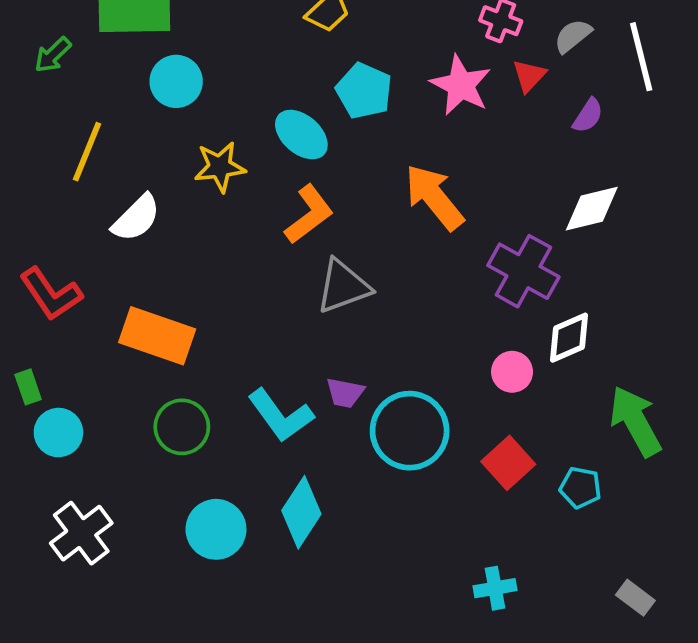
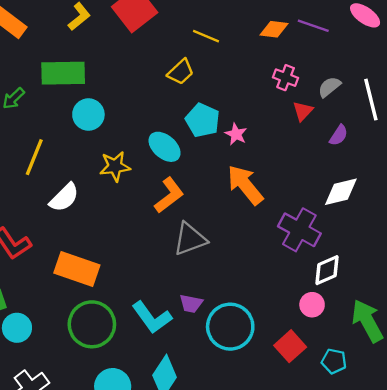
pink star: (461, 85) -> (236, 134), moved, size x0.6
pink circle: (512, 372) -> (312, 305), moved
green circle: (182, 427) -> (92, 324), size x1.4

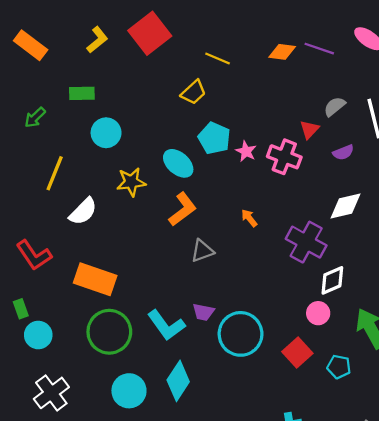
green rectangle: (63, 73) -> (82, 93), size x0.6
pink cross: (286, 78) -> (284, 157), moved, size x1.4
purple semicircle: (339, 135) -> (343, 152), turned 35
orange arrow: (245, 185) -> (249, 218), moved, size x0.5
gray triangle: (190, 239) -> (202, 251), size x0.7

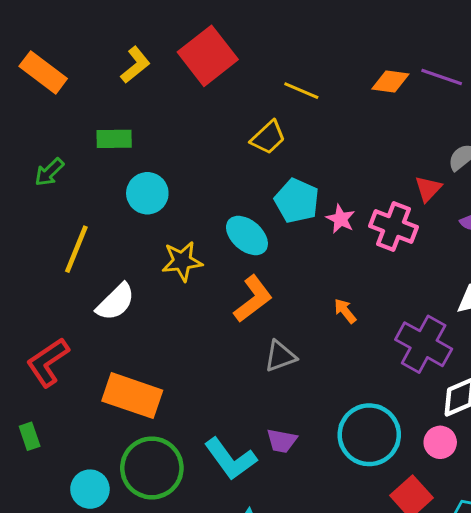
red L-shape: (34, 255) -> (48, 362), turned 90
cyan circle: (241, 334) -> (369, 435), moved
cyan circle: (38, 335) -> (90, 489), moved

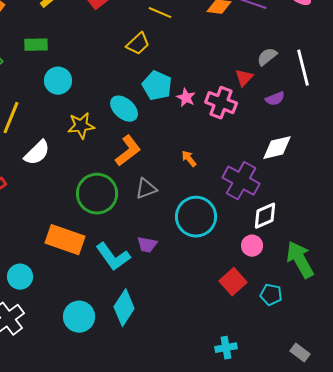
orange rectangle: (132, 396) -> (65, 240), moved
cyan circle: (369, 435) -> (196, 217), moved
green circle: (152, 468) -> (97, 194), moved

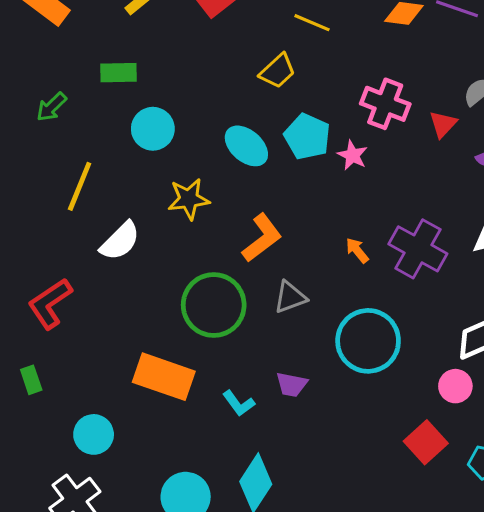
pink cross: (221, 103) -> (385, 104), moved
cyan ellipse: (124, 109) -> (246, 146), moved
purple cross: (241, 181) -> (418, 249), moved
cyan L-shape: (113, 257) -> (239, 403), size x0.6

